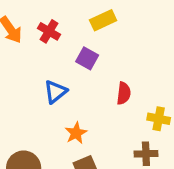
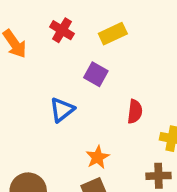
red cross: (49, 31) -> (62, 30), moved
orange star: (76, 133) -> (98, 157), moved

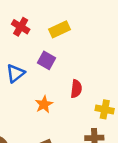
blue triangle: (62, 110) -> (15, 73), moved
orange star: (98, 157) -> (44, 104), moved

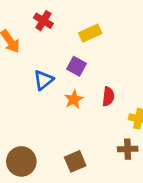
red cross: (21, 27) -> (43, 21), moved
orange star: (44, 104) -> (74, 99), moved

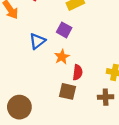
red semicircle: (108, 97) -> (78, 72), moved
brown square: (75, 161) -> (67, 91), moved, turned 36

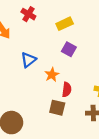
purple square: (64, 30) -> (69, 49), moved

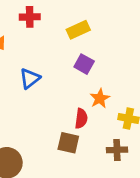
red cross: (28, 14) -> (30, 17), turned -32
orange star: (52, 75) -> (100, 98), moved

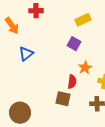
yellow rectangle: (78, 30) -> (83, 20), moved
blue triangle: (30, 78) -> (26, 54), moved

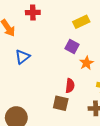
orange star: (85, 68) -> (86, 63), moved

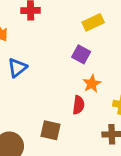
orange star: (86, 63) -> (92, 84), moved
brown square: (61, 103) -> (51, 130), moved

